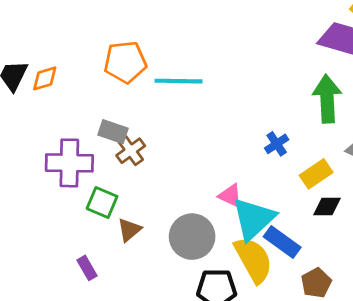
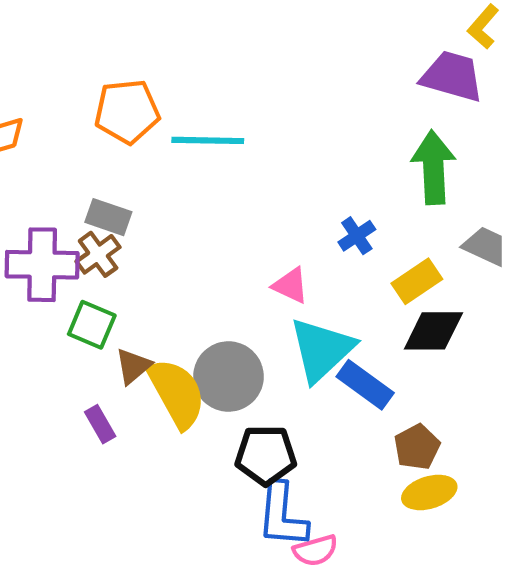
brown cross: (131, 151) -> (98, 254), moved
pink triangle: (230, 196) -> (291, 285), moved
black diamond: (327, 207) -> (433, 331), size x1.4
yellow semicircle: (253, 260) -> (177, 393), moved
purple rectangle: (87, 268) -> (100, 424), moved

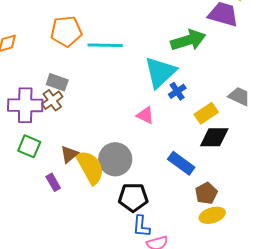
green arrow: (433, 167) -> (188, 40), moved, turned 76
green square: (92, 325) -> (29, 146), moved
cyan triangle: (322, 350) -> (160, 72), moved
blue L-shape: (282, 515) -> (141, 226), size x0.7

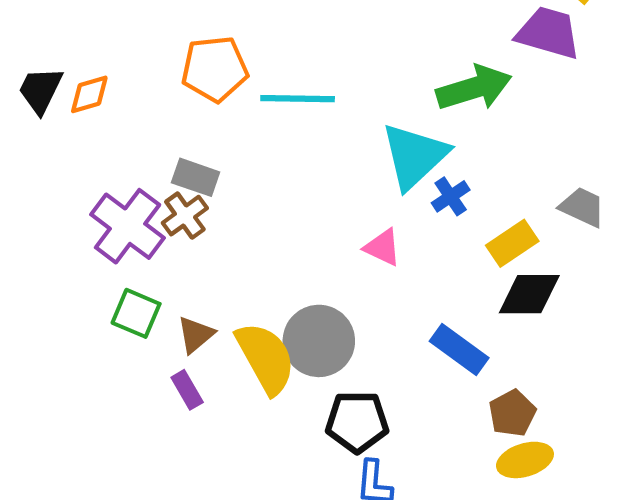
purple cross: (25, 105) -> (128, 226), turned 36
brown triangle: (69, 154) -> (196, 335), moved

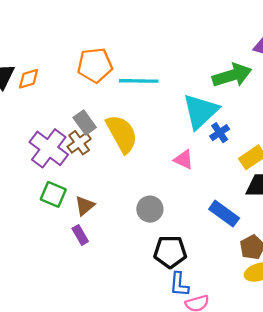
gray rectangle: (196, 177) -> (85, 123), turned 35
gray circle: (319, 341) -> (150, 209), size x0.7
yellow semicircle: (266, 358) -> (122, 134), moved

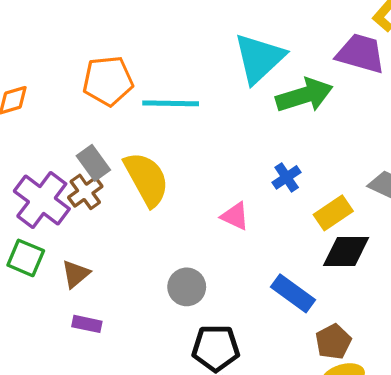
cyan triangle: (201, 111) -> (259, 58), moved
green square: (53, 194) -> (26, 258), moved
brown triangle: (85, 206) -> (76, 274), moved
purple rectangle: (80, 235) -> (87, 324), turned -48

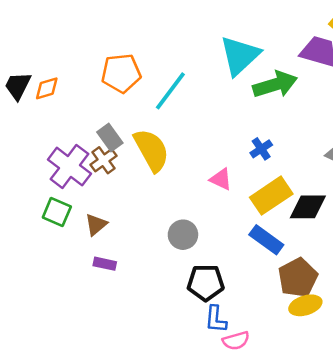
cyan line: (171, 103) -> (170, 91), turned -54
yellow rectangle: (333, 213) -> (271, 196), moved, size x1.4
brown pentagon: (333, 342) -> (298, 278), size x1.4

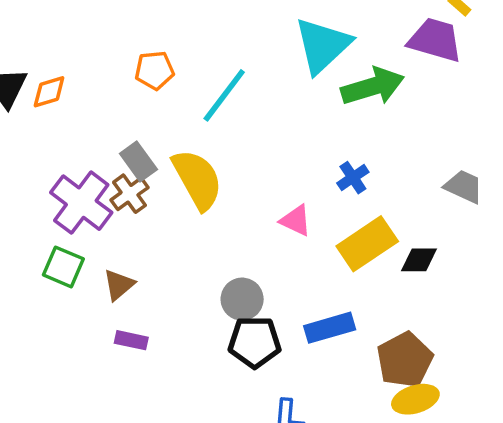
orange pentagon: (121, 73) -> (155, 70), size x0.7
black diamond: (308, 207) -> (419, 260), size x0.7
blue rectangle: (266, 240) -> (330, 328), moved, turned -52
black pentagon: (206, 283) -> (255, 342), moved

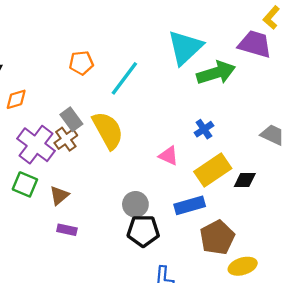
orange diamond: (49, 92) -> (16, 99), moved
blue rectangle: (330, 328) -> (190, 205), moved
brown pentagon: (405, 360) -> (217, 237), moved

